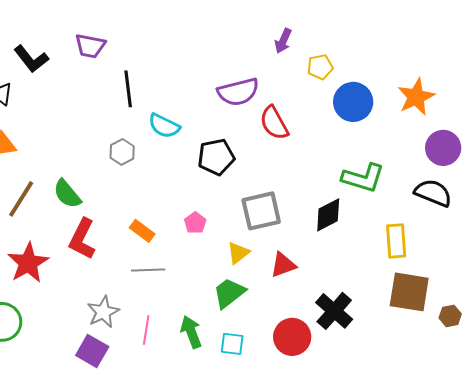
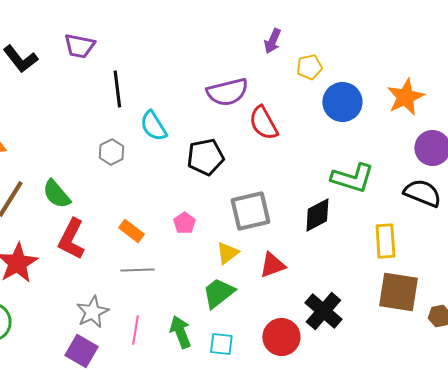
cyan semicircle: (164, 126) -> (153, 126), turned 32

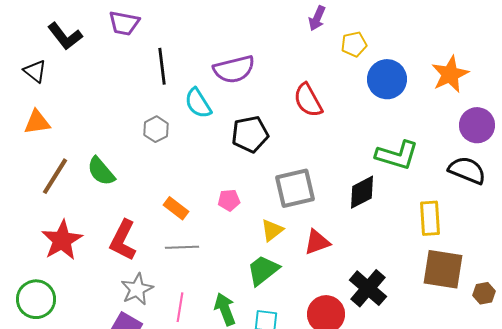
purple semicircle: (227, 92) -> (234, 69), moved
pink pentagon: (184, 223) -> (229, 200), turned 30
red L-shape: (71, 239) -> (123, 240), moved

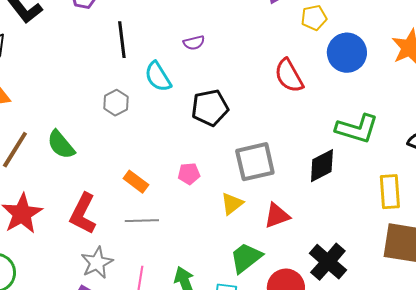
purple semicircle: (234, 69) -> (194, 43), size x0.5
red semicircle: (308, 100) -> (289, 76), moved
green trapezoid: (263, 270) -> (246, 258), moved

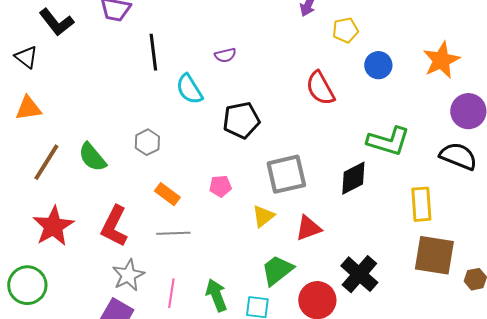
blue circle: (347, 53) -> (378, 65), size x0.7
gray hexagon: (116, 103) -> (147, 142), moved

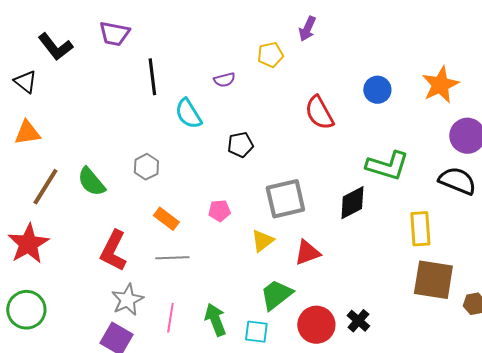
yellow pentagon: (345, 30) -> (270, 55), moved
black pentagon: (241, 120) -> (240, 145), size x0.7
red star: (53, 226) -> (28, 244), moved
black cross: (359, 274) -> (358, 321), moved, size x0.6

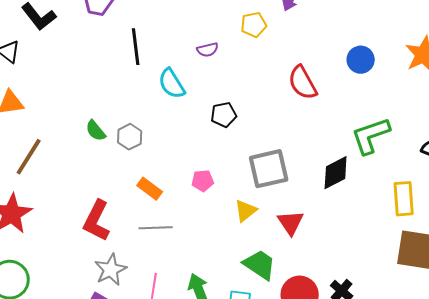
green L-shape: (387, 166) -> (371, 136), turned 144
green semicircle: (91, 182) -> (96, 131), moved, size x0.7
red triangle: (307, 253) -> (291, 223), turned -44
green trapezoid: (276, 295) -> (260, 265), turned 72

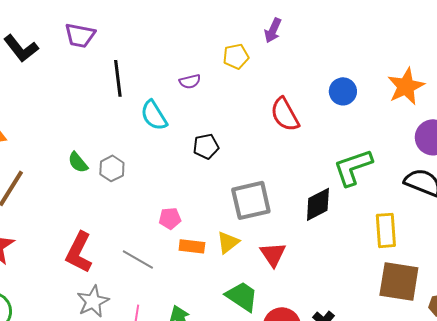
pink pentagon: (203, 181) -> (170, 218), moved
orange rectangle: (150, 189) -> (192, 246), moved, turned -30
gray line: (156, 228) -> (138, 259), turned 32

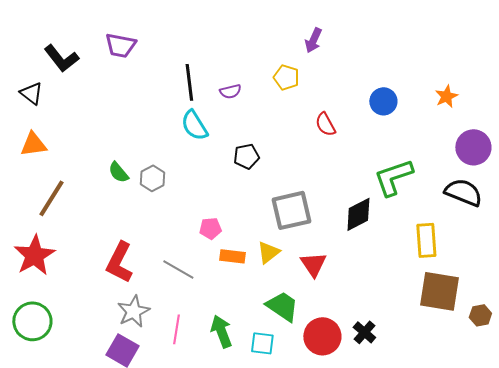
yellow pentagon: (236, 56) -> (286, 77), moved, turned 30
black line: (118, 78) -> (189, 82), moved
orange star: (406, 86) -> (446, 96), size x0.6
red semicircle: (285, 114) -> (325, 124), size x0.7

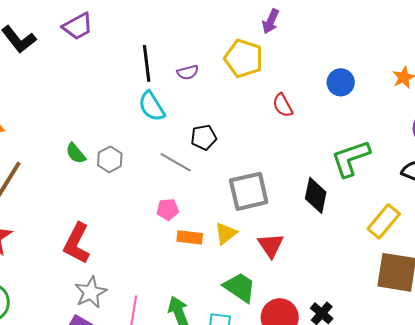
purple trapezoid: (120, 45) -> (78, 26), turned -40
yellow pentagon: (286, 77) -> (244, 58), size x1.5
black diamond: (358, 214) -> (316, 195), turned -51
yellow rectangle: (426, 240) -> (384, 221), turned 44
gray line: (178, 269) -> (176, 162), moved

